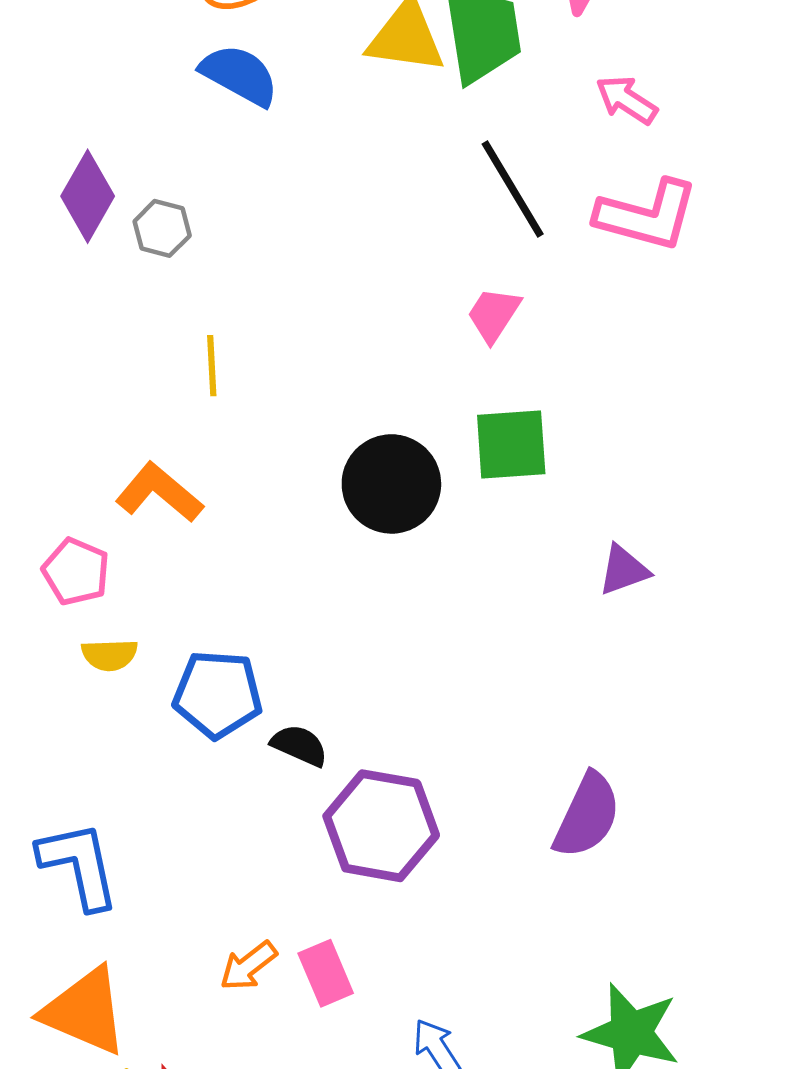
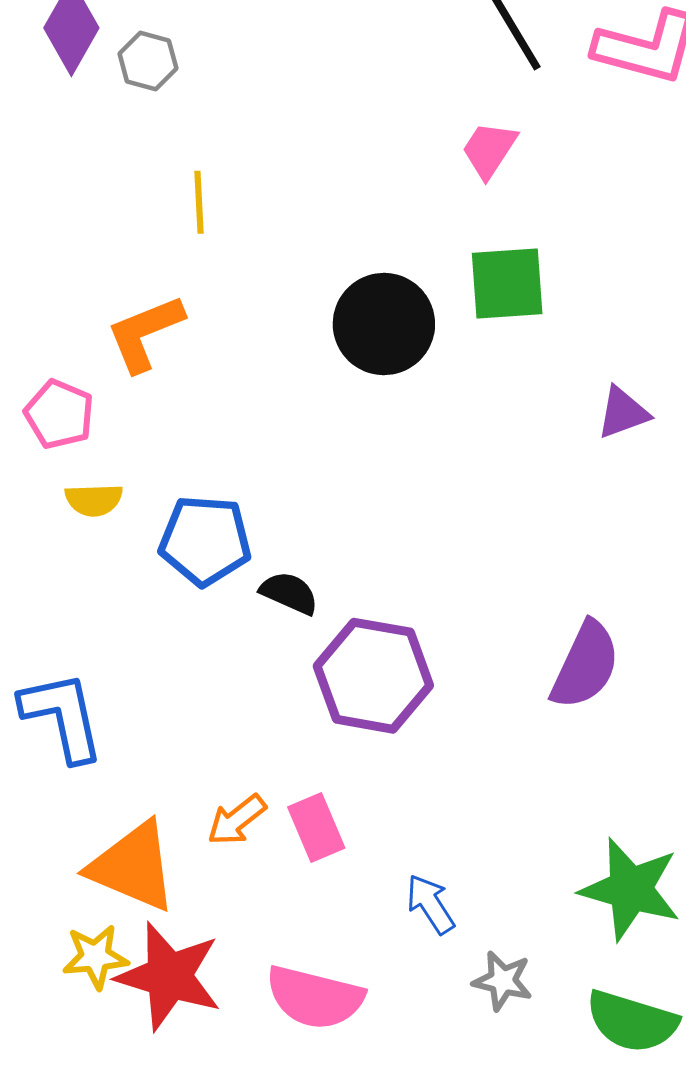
orange L-shape: (159, 493) -> (145, 333), turned -62
orange triangle: (85, 1011) -> (133, 867), moved

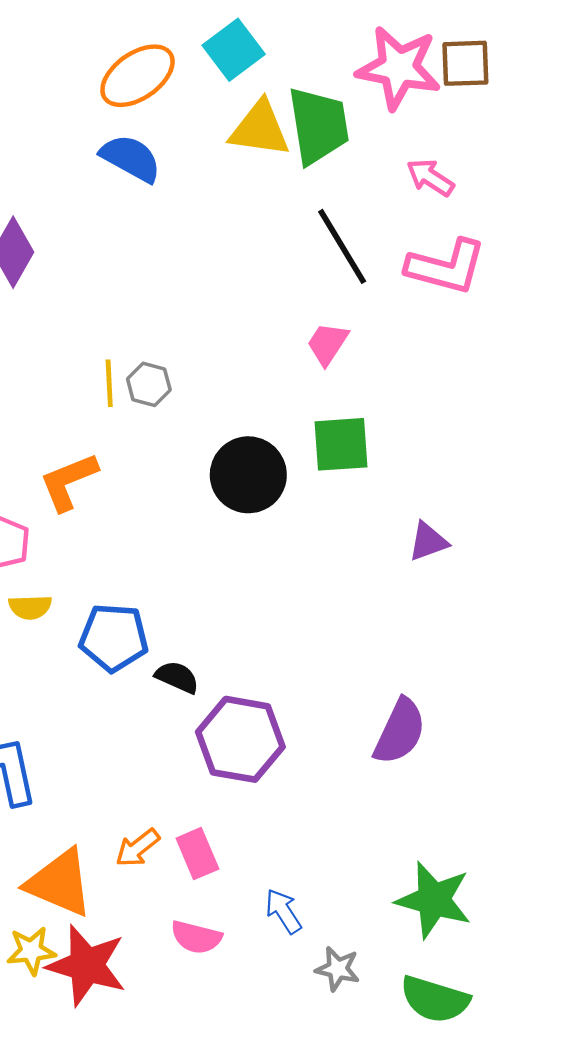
gray hexagon: (148, 61) -> (149, 384), moved
pink semicircle: (315, 997) -> (196, 937), moved, size x0.7

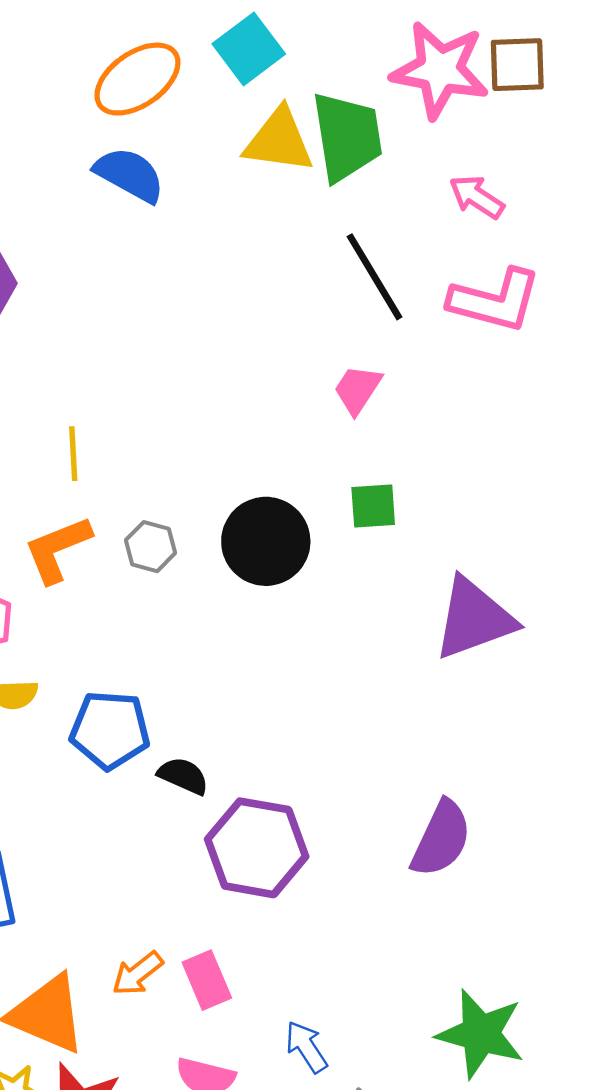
yellow line: (109, 383) -> (73, 454), moved
gray hexagon: (149, 384) -> (151, 547), moved
green square: (341, 444) -> (373, 506), size x0.7
purple triangle: (428, 542) -> (474, 619), size x1.8

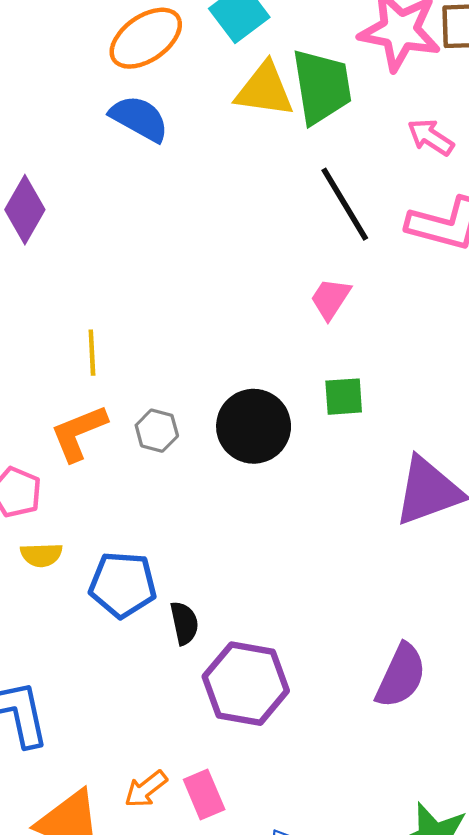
black semicircle: (183, 776) -> (184, 623), turned 54

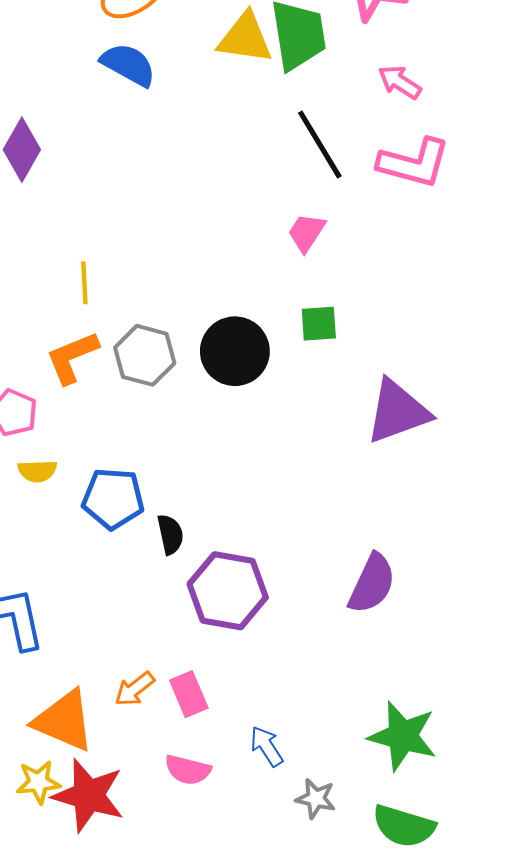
gray hexagon: (157, 431) -> (145, 355), size x1.5

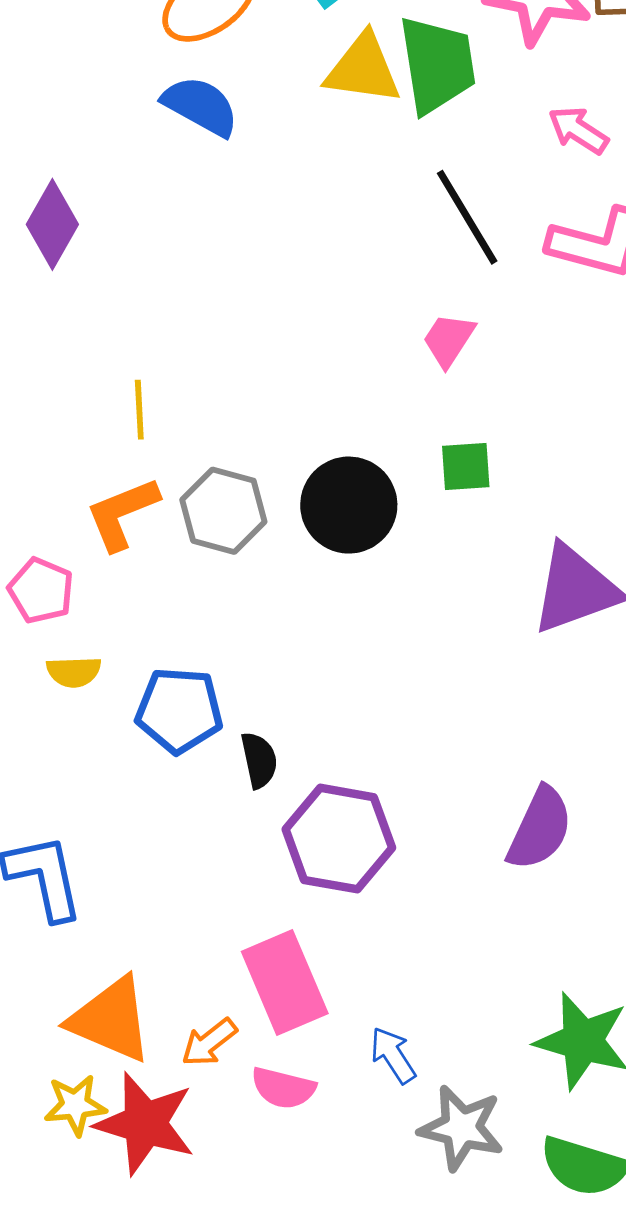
orange arrow: (135, 689) -> (209, 1042), moved
pink rectangle: (189, 694) -> (285, 982), size x1.6
gray star: (316, 798) -> (461, 1128), size x1.5

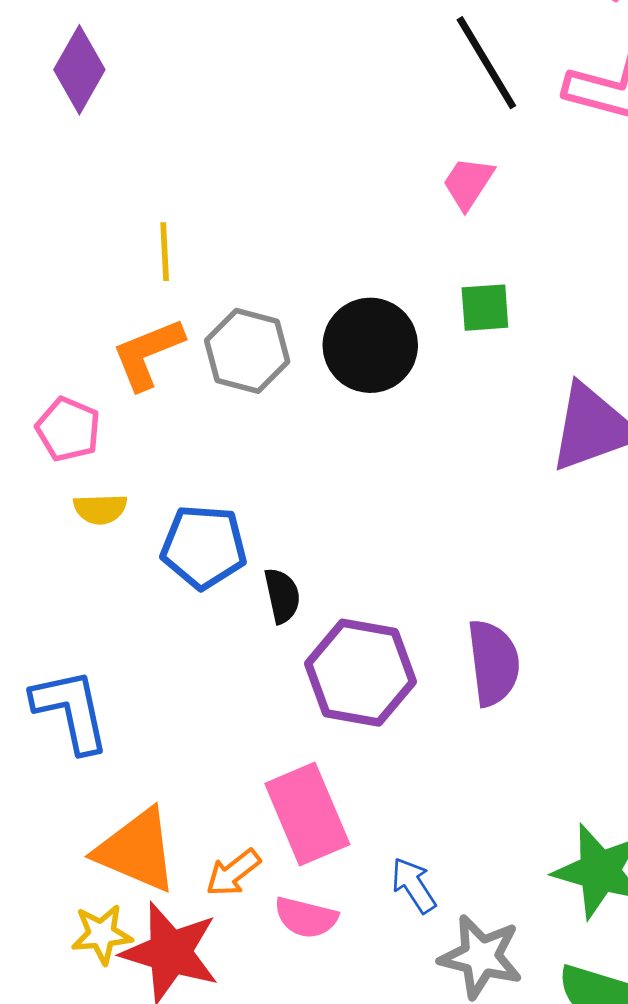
purple semicircle: (540, 829) -> (493, 663), moved, turned -32

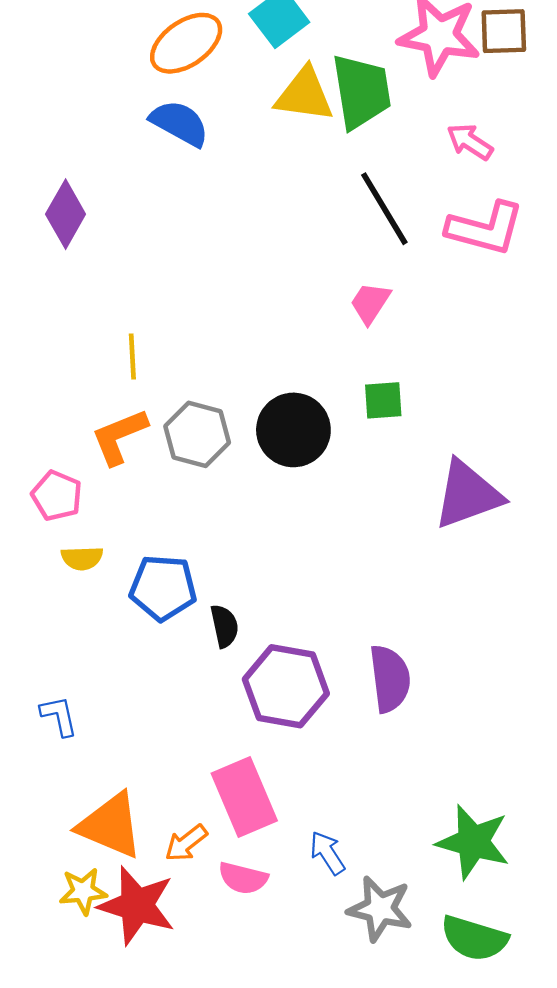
blue L-shape: (71, 710) -> (59, 716), size x0.6

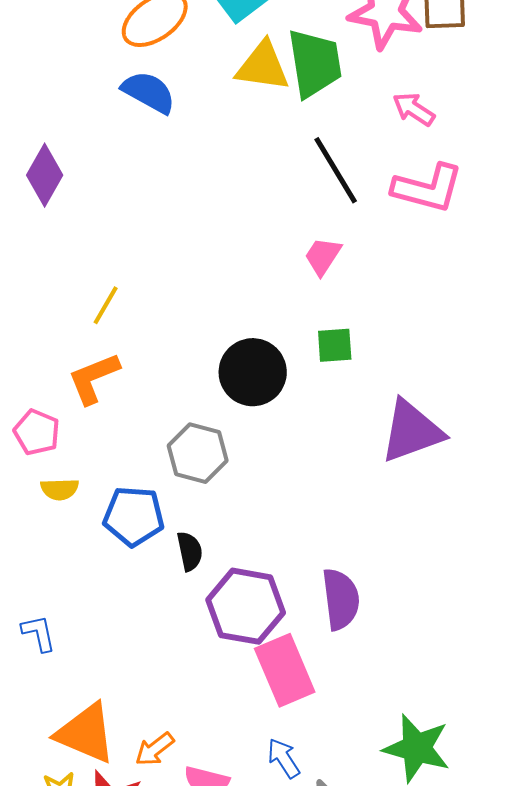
yellow line: (132, 357) -> (106, 305), turned 33
gray hexagon: (197, 434) -> (198, 453), moved
pink rectangle: (244, 797) -> (285, 670), moved

